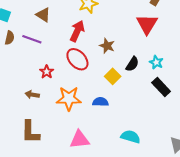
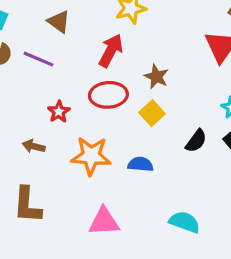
red ellipse: (77, 59) -> (108, 95), turned -55
black semicircle: (132, 64) -> (196, 141), moved
yellow square: (113, 76) -> (152, 113), moved

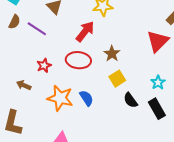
yellow square: (152, 113) -> (117, 79), moved
black semicircle: (196, 141) -> (131, 100), turned 98
blue semicircle: (140, 164) -> (86, 98), moved, turned 42

